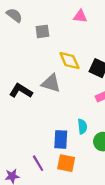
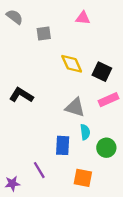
gray triangle: (51, 83) -> (75, 107), moved
orange square: (66, 163) -> (83, 178), moved

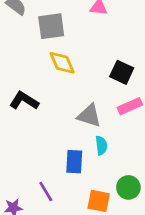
gray square: (44, 34) -> (51, 26), size x1.5
yellow diamond: (72, 64) -> (62, 63), moved
green circle: (106, 148) -> (128, 187), moved

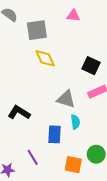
black L-shape: (24, 101) -> (19, 113), moved

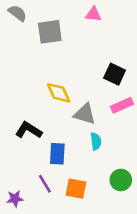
yellow diamond: (45, 58) -> (59, 93), moved
blue rectangle: (55, 134) -> (57, 154), moved
orange square: (73, 165) -> (76, 189), moved

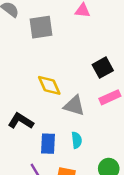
black square: (115, 74) -> (103, 68), turned 36
cyan semicircle: (96, 141) -> (77, 140), moved

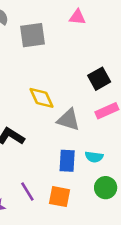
cyan semicircle: (77, 140) -> (94, 157), moved, turned 105
blue rectangle: (48, 144) -> (67, 161), moved

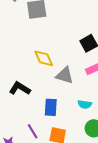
blue rectangle: (67, 161) -> (51, 107), moved

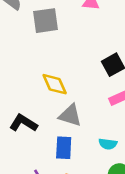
gray triangle: (65, 75) -> (70, 115), moved

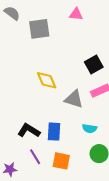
gray triangle: (70, 115) -> (74, 99), moved
black L-shape: (23, 123) -> (29, 131), moved

